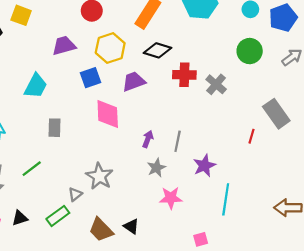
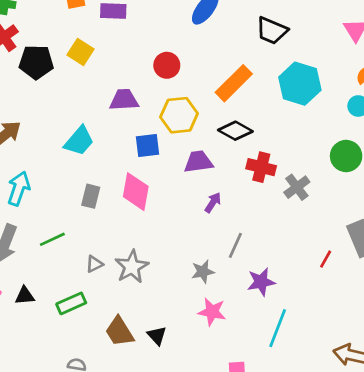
pink diamond: (108, 114) -> (136, 192), moved
purple arrow: (148, 139) -> (213, 202), moved
gray triangle: (75, 194) -> (94, 264), moved

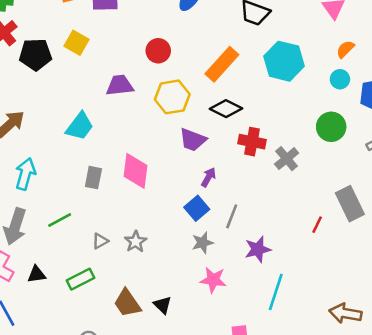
blue square: (147, 146) -> (197, 208), moved, turned -30
purple trapezoid: (198, 162) -> (193, 140), turned -148
gray star: (132, 267) -> (136, 242), size x0.7

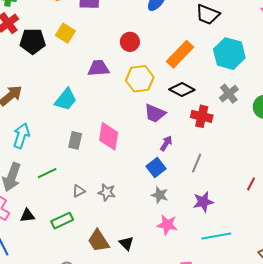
gray cross: (287, 159) -> (229, 94), moved
gray line: (232, 216) -> (197, 163), moved
gray star: (136, 242) -> (107, 192), turned -30
gray star: (202, 243) -> (160, 195), turned 30
cyan line: (276, 292) -> (216, 236), turned 60

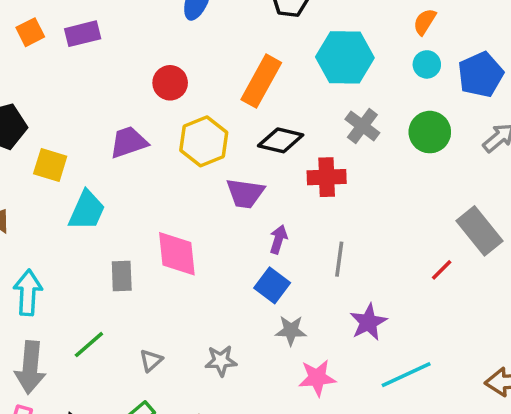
yellow square: (65, 33) -> (50, 165), moved
red line: (251, 184) -> (442, 270), turned 32
gray star: (107, 192) -> (221, 361), moved

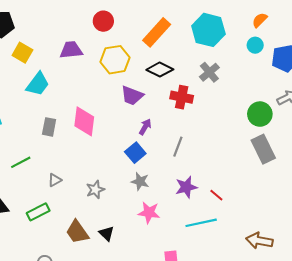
green circle: (430, 132) -> (260, 114), moved
red line: (442, 270) -> (216, 195), moved, turned 72
gray star: (221, 361) -> (95, 190), turned -30

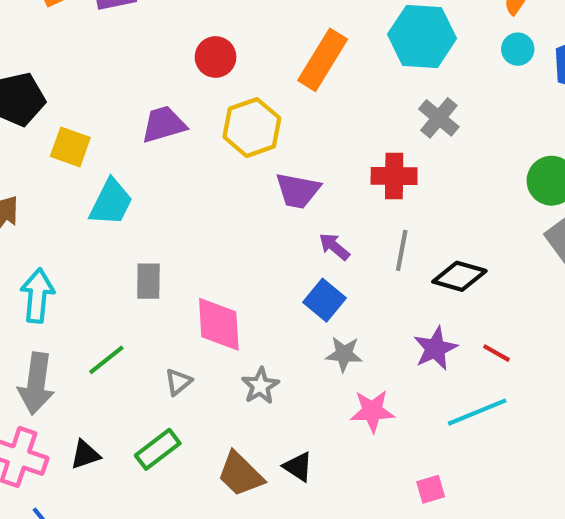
black diamond: (160, 70) -> (459, 276), moved
pink diamond: (84, 121) -> (219, 324), moved
purple arrow: (145, 127) -> (334, 247), turned -70
gray line: (178, 147) -> (402, 250), moved

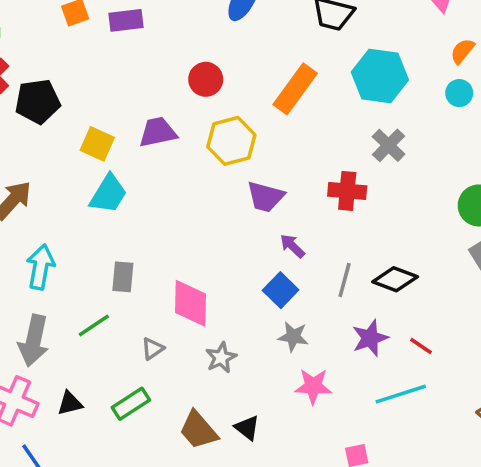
yellow square: (70, 147) -> (97, 144), moved
gray line: (402, 250) -> (345, 280), moved
gray rectangle: (148, 281) -> (123, 277), moved

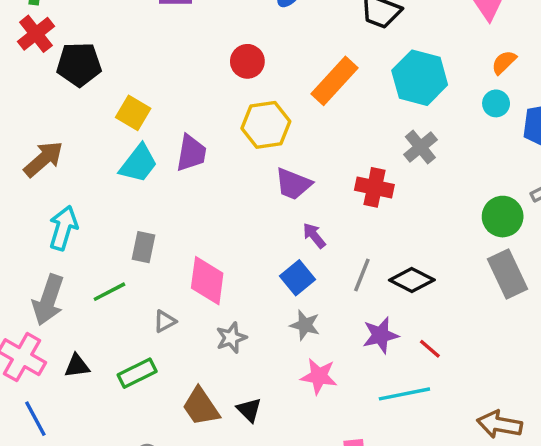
purple trapezoid: (158, 132) -> (191, 153), moved, turned 105

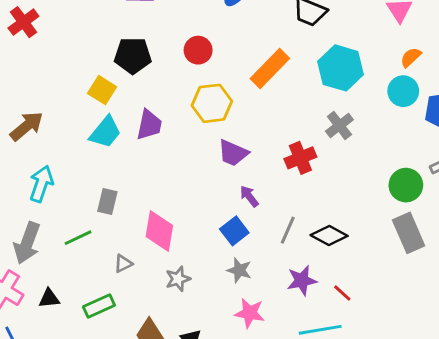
black pentagon: (79, 64) -> (133, 55), moved
cyan circle: (496, 103) -> (403, 91), size x1.4
red cross: (374, 187) -> (300, 158), turned -36

